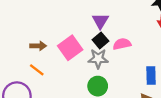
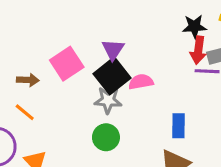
black square: (100, 40) -> (112, 76), size x1.6
pink square: (70, 48) -> (67, 64), moved

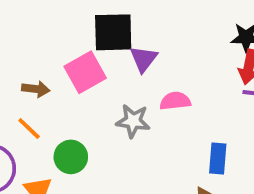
black square: (112, 76) -> (113, 32), moved, turned 33
green circle: (106, 137) -> (71, 157), moved

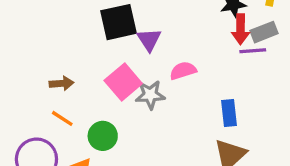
pink square: (85, 72) -> (123, 82), moved

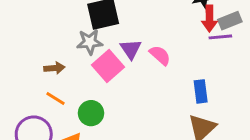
purple triangle: (149, 40) -> (131, 49), moved
pink semicircle: (183, 71) -> (160, 55), turned 60
gray star: (150, 95) -> (90, 42), moved

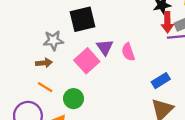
gray star: (90, 42) -> (53, 40), moved
pink semicircle: (160, 55) -> (128, 52), turned -150
blue rectangle: (201, 91) -> (161, 81), turned 66

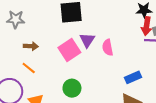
gray star: (53, 40) -> (16, 19), moved
green circle: (74, 99) -> (72, 88), moved

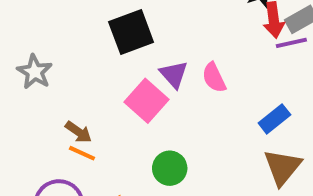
gray star: (16, 19) -> (35, 72), turned -30
brown arrow: (31, 46) -> (78, 132), moved, turned 48

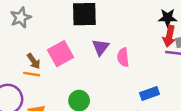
pink square: (147, 101) -> (61, 54), moved
orange line: (82, 153) -> (31, 74), turned -35

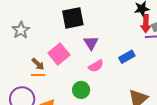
pink semicircle: (123, 57) -> (96, 66), moved, turned -105
blue rectangle: (150, 93) -> (127, 57), moved

